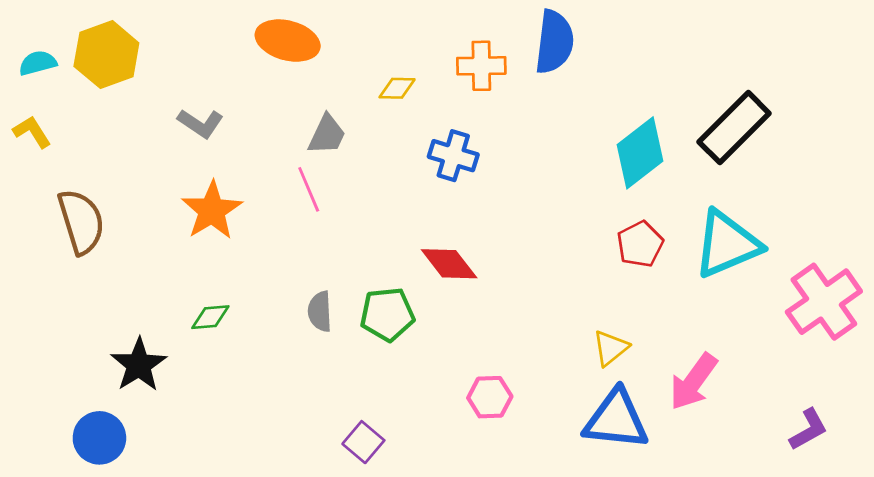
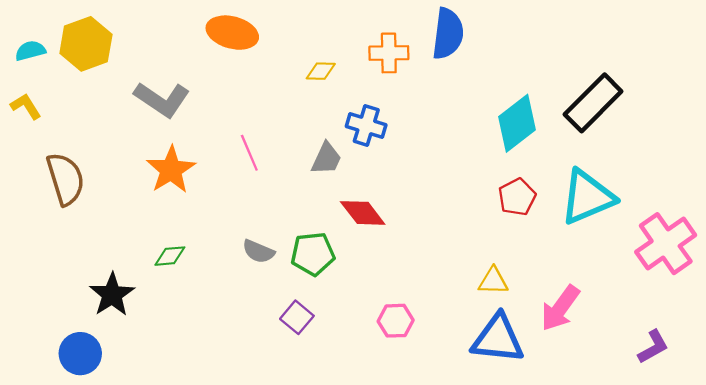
gray L-shape: (201, 123) -> (162, 99), size x1.5
gray trapezoid: (327, 135) -> (326, 158), moved
gray semicircle: (320, 312) -> (258, 251), turned -64
yellow triangle: (611, 348) -> (493, 281), turned 40
purple square: (363, 442) -> (297, 317), moved

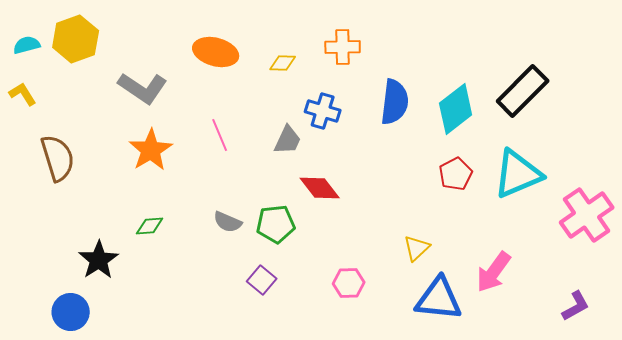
orange ellipse: (232, 33) -> (216, 52), moved
blue semicircle: (448, 34) -> (395, 102), moved
yellow triangle: (493, 281) -> (417, 248), moved, turned -44

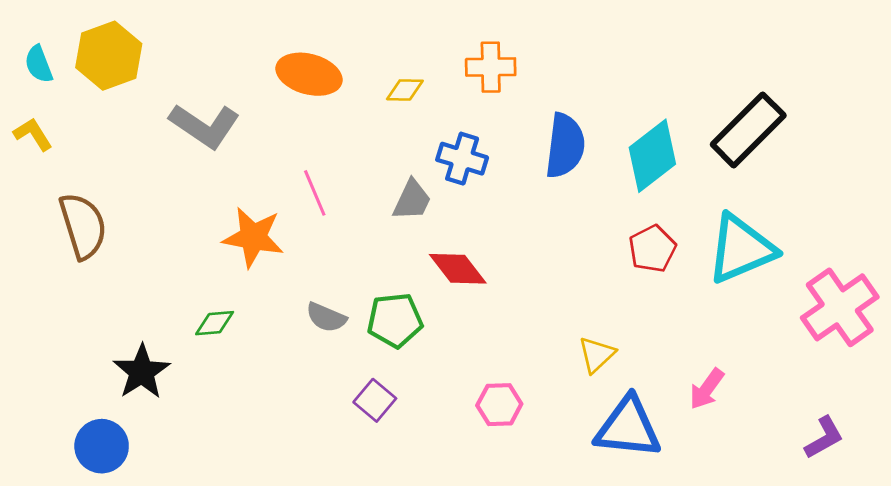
cyan semicircle: (27, 45) -> (39, 64), turned -96
orange star: (151, 150) -> (253, 237), moved, turned -30
pink arrow: (494, 272) -> (707, 389), size x0.7

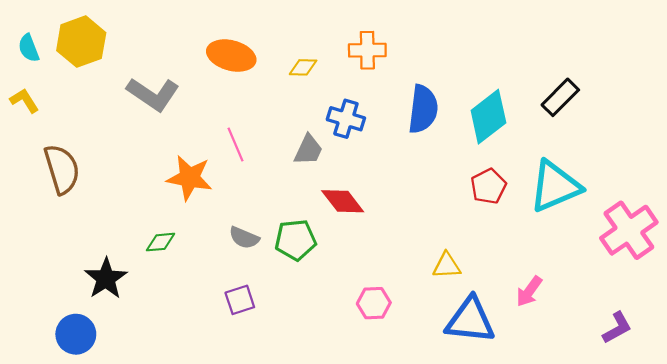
black rectangle: (748, 130) -> (560, 97), size x0.7
yellow triangle: (597, 355) -> (447, 266), turned 40
purple square: (375, 400) -> (240, 300), moved, turned 32

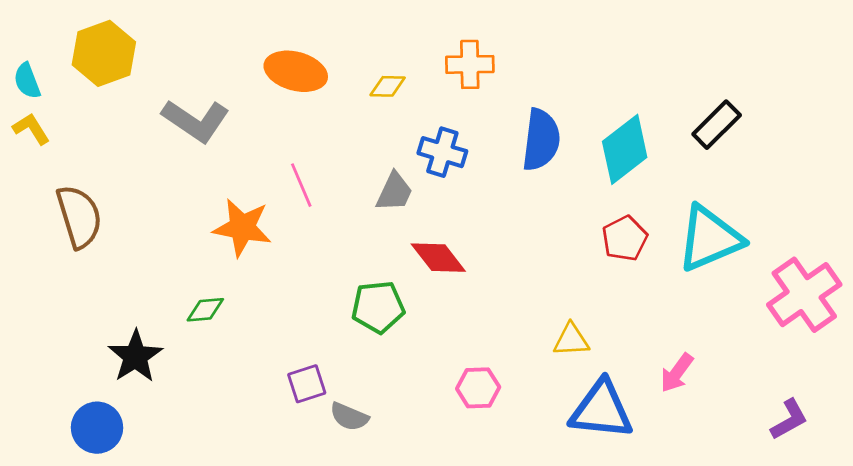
cyan semicircle: (29, 48) -> (27, 81), moved
gray semicircle: (244, 238) -> (349, 417), moved

